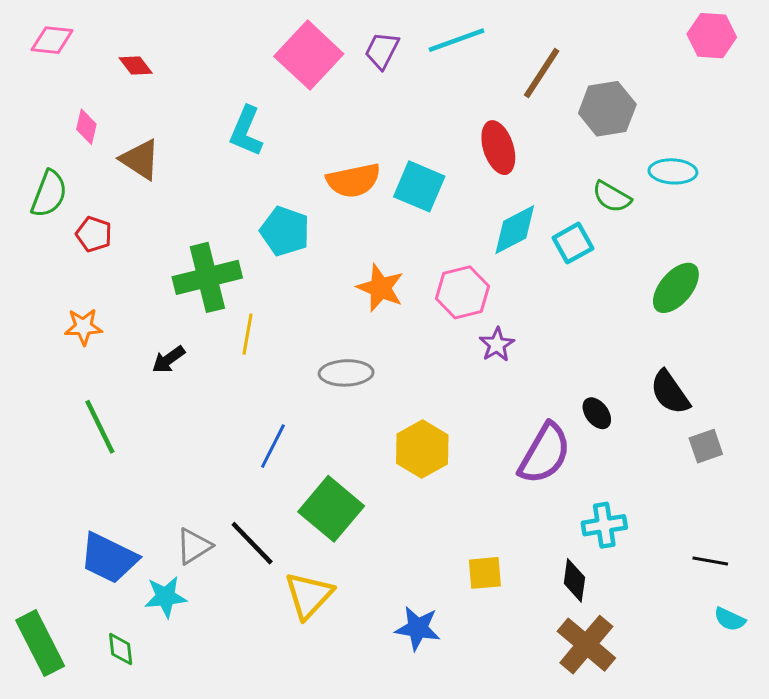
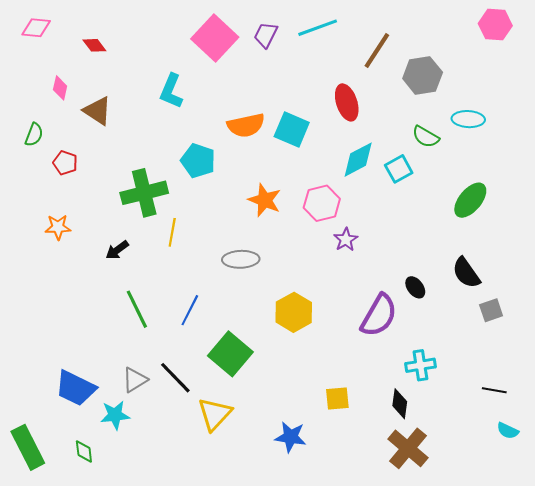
green semicircle: (49, 194) -> (34, 135), size x0.7
green line: (100, 427) -> (137, 309), moved

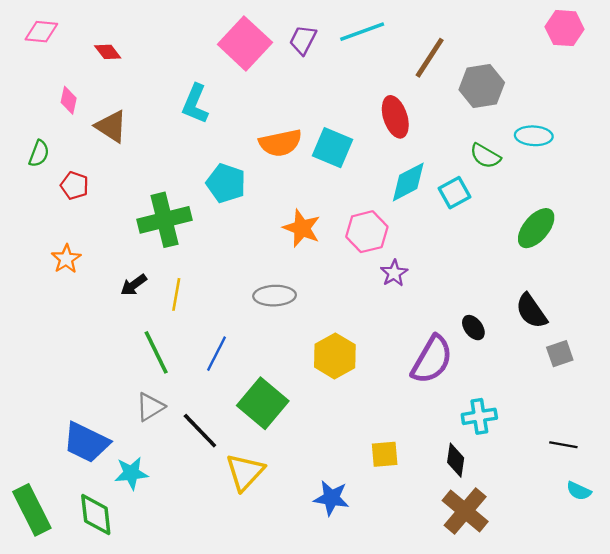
orange star: (58, 227) -> (66, 259), turned -30
yellow line: (172, 232) -> (176, 294), moved
gray triangle: (135, 380) -> (150, 407), moved
green diamond: (84, 451) -> (96, 515), size x1.6

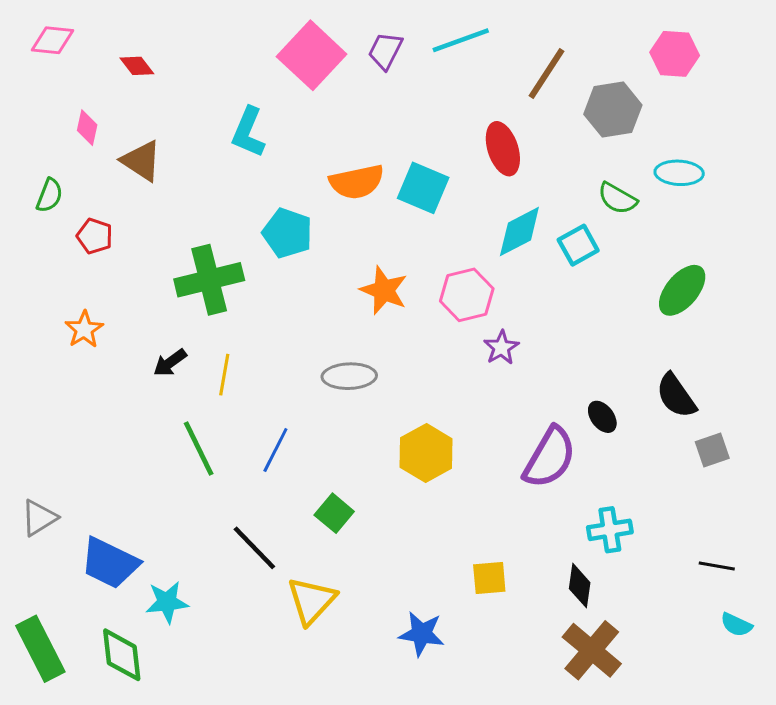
pink hexagon: (565, 28) -> (675, 54), moved
green square: (263, 403) -> (334, 513), size x0.6
gray triangle: (150, 407) -> (39, 518), moved

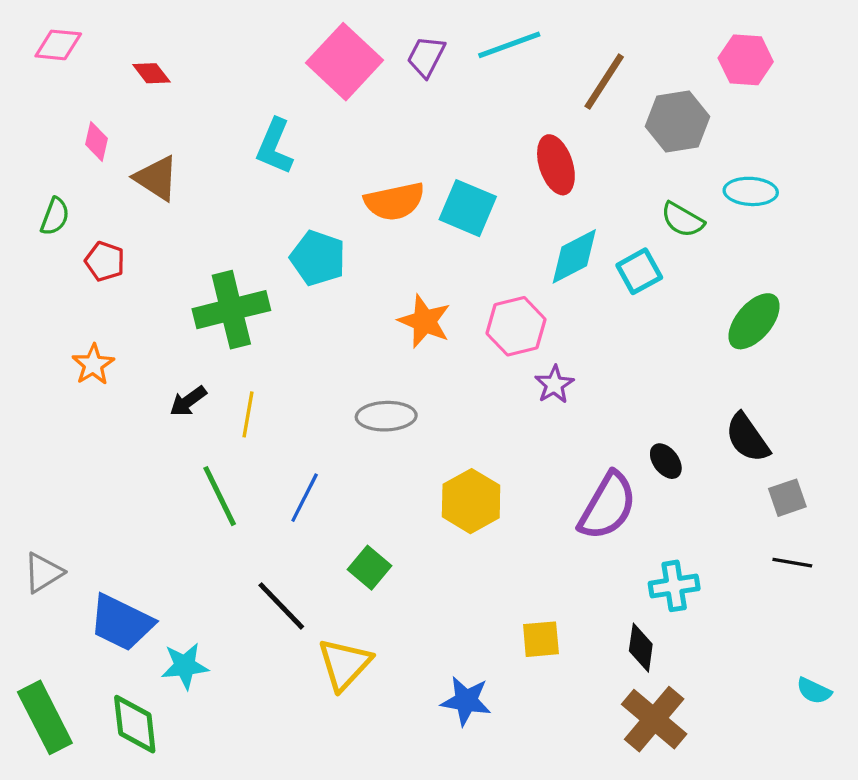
black line: (717, 566) -> (792, 563), moved

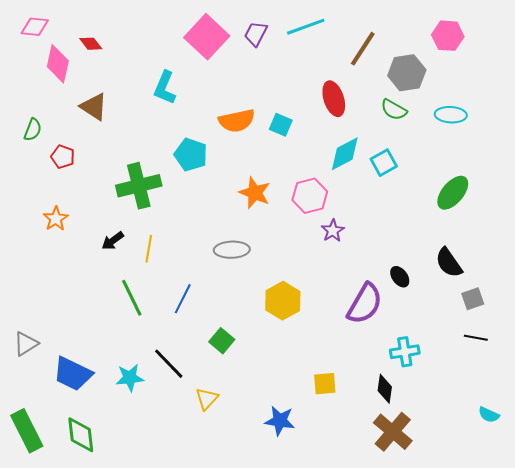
pink diamond: (97, 141) -> (58, 64), moved, size x1.6
cyan square: (468, 208) -> (281, 125), size x0.7
green semicircle: (682, 220) -> (394, 110), moved
yellow triangle: (345, 664) -> (207, 399), size x0.7
cyan star: (185, 666) -> (130, 378), moved

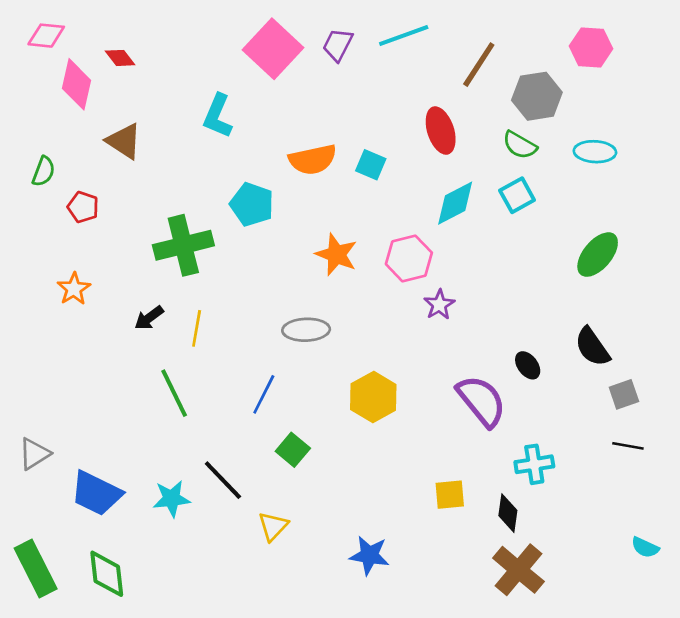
cyan square: (384, 163) -> (517, 195), moved
blue line: (183, 299) -> (264, 394), moved
purple semicircle: (365, 304) -> (481, 401), turned -69
yellow square: (325, 384) -> (450, 495), moved

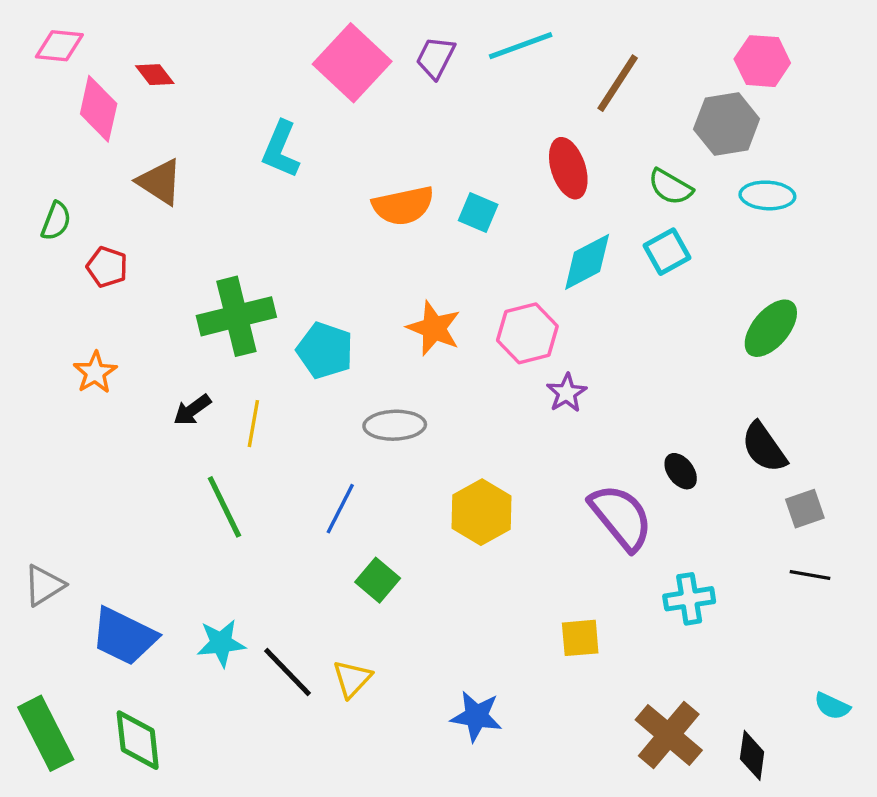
gray hexagon: (537, 96) -> (727, 124), moved
cyan pentagon: (252, 204) -> (325, 350), moved
black line: (223, 480) -> (287, 672), moved
black diamond: (508, 513) -> (752, 755), moved

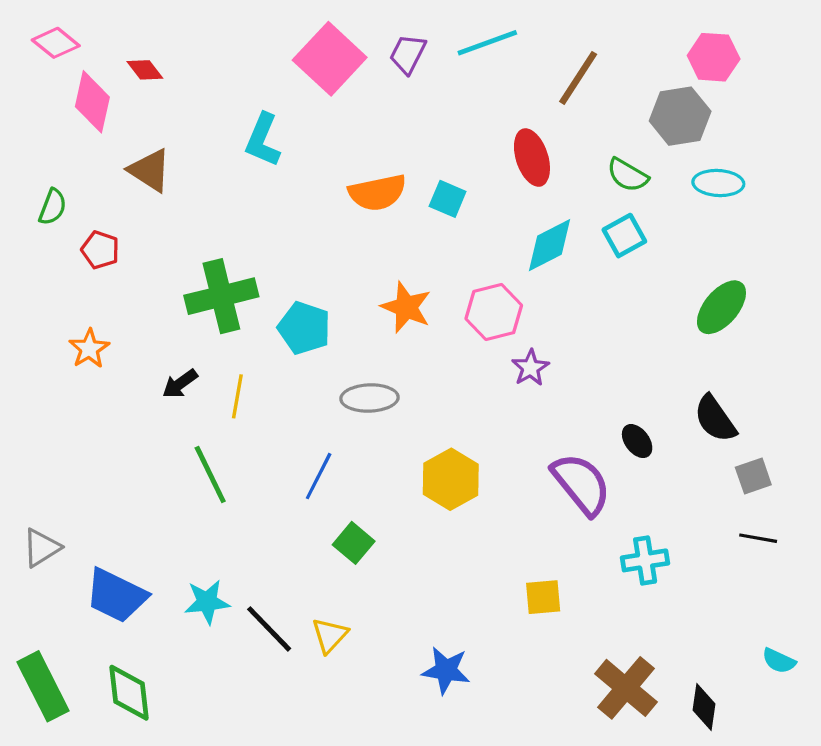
pink diamond: (59, 46) -> (56, 43), turned 33

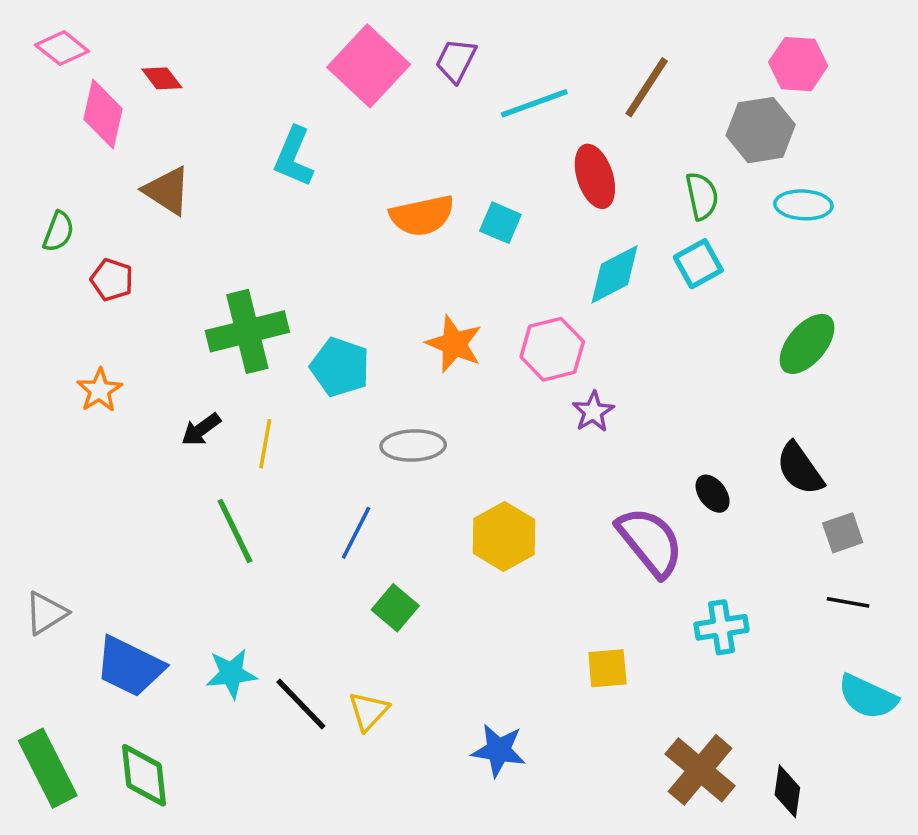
cyan line: (487, 43) -> (534, 103), moved
green semicircle: (628, 175) -> (702, 196), turned -132
cyan semicircle: (779, 661) -> (868, 697), moved, size x1.6

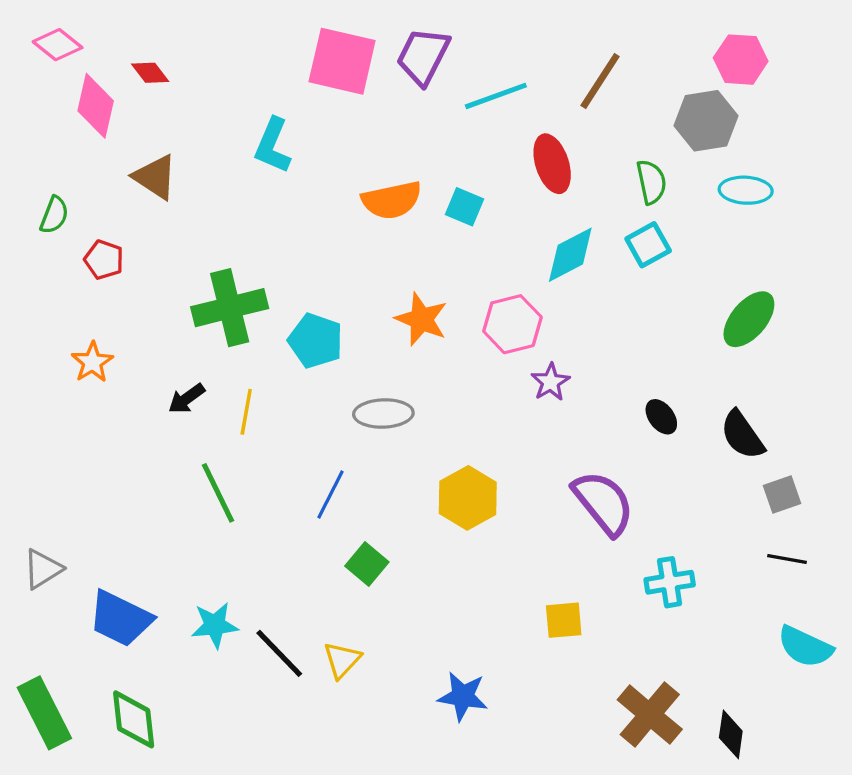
purple trapezoid: (456, 61) -> (423, 56), size x1.4
pink square: (369, 66) -> (342, 61), turned -30
black ellipse: (713, 494) -> (661, 417), moved

